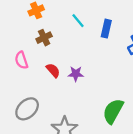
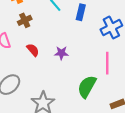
purple star: (76, 74) -> (61, 53), moved

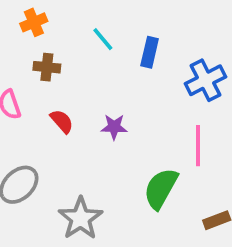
brown cross: (25, 20) -> (47, 67), turned 32

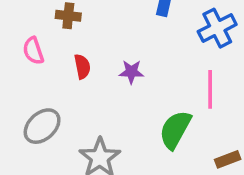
red semicircle: (62, 121) -> (82, 67), turned 30

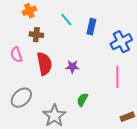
red semicircle: (82, 67) -> (44, 64), size x1.6
green semicircle: (175, 130) -> (82, 100), moved, size x0.6

